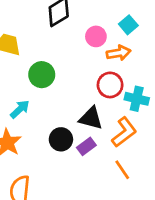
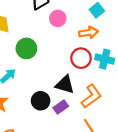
pink circle: (96, 36) -> (58, 18), moved
cyan cross: (137, 99) -> (105, 59), moved

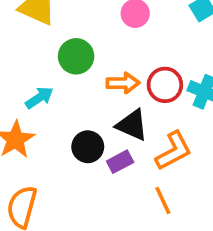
orange arrow: (88, 33) -> (123, 83), moved

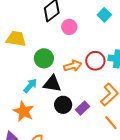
black triangle: (132, 125) -> (52, 84), moved

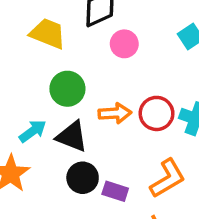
yellow trapezoid: (16, 39) -> (48, 33), moved
purple rectangle: (82, 108) -> (115, 191), turned 48

